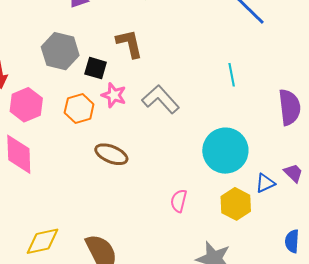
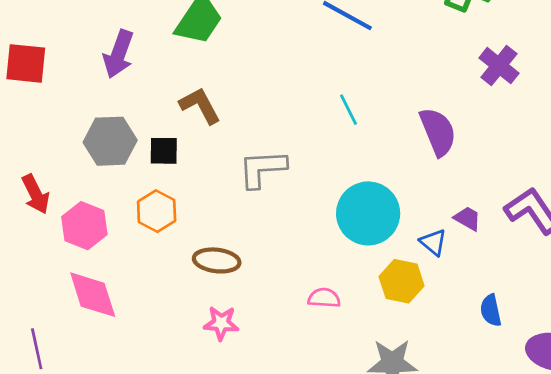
pink star: (114, 95) -> (221, 323), moved
gray L-shape: (161, 99) -> (262, 169), turned -36
blue triangle: (265, 183) -> (433, 242), turned -40
pink semicircle: (179, 201) -> (324, 298), turned 95

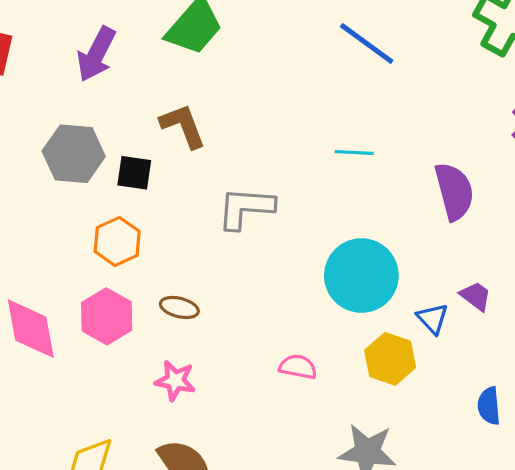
cyan line: (348, 110) -> (354, 153), turned -68
pink hexagon: (84, 226) -> (107, 316), moved
brown ellipse: (217, 260) -> (179, 307), size x0.7

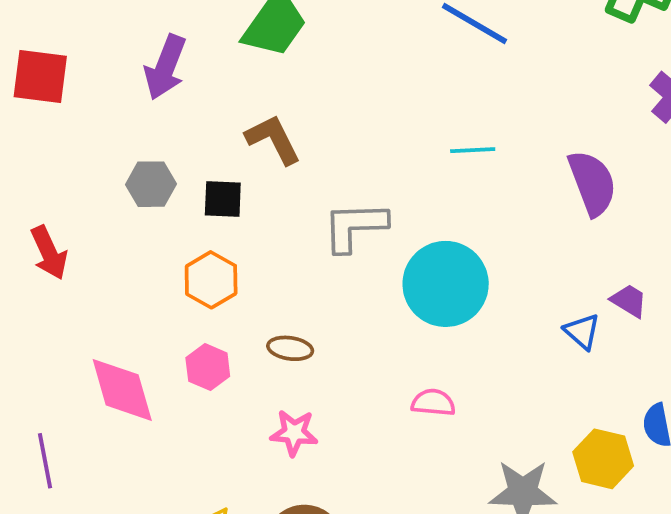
gray hexagon: (74, 154) -> (151, 184), size x0.7
cyan circle: (361, 276) -> (446, 284), moved
pink hexagon: (107, 316) -> (208, 367), size x0.7
yellow hexagon: (390, 359) -> (603, 459), moved

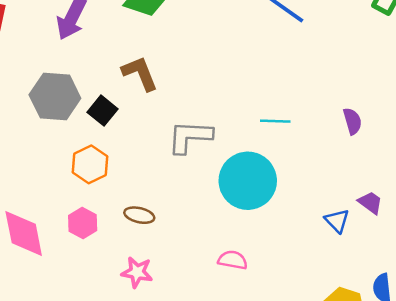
cyan line: (473, 150) -> (275, 121), moved
purple semicircle: (592, 183) -> (352, 121), size x0.6
gray hexagon: (151, 184) -> (55, 96), size x1.5
black square: (223, 199) -> (103, 111), turned 32

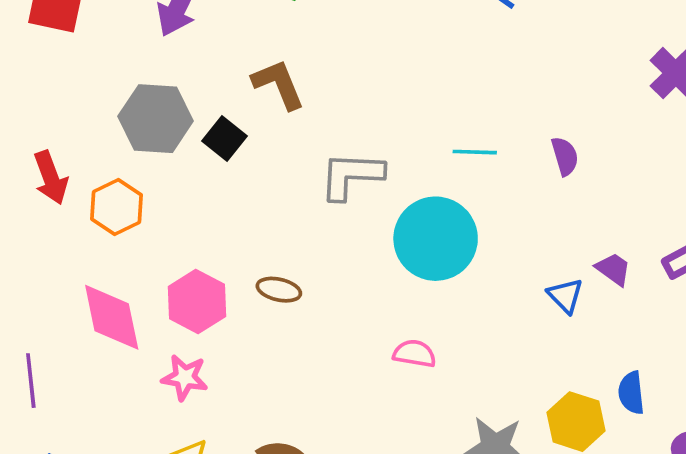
purple semicircle: (352, 121) -> (565, 156), moved
orange hexagon: (90, 164) -> (116, 207), moved
pink hexagon: (83, 223) -> (197, 302), size x1.4
pink star: (137, 272) -> (185, 377), moved

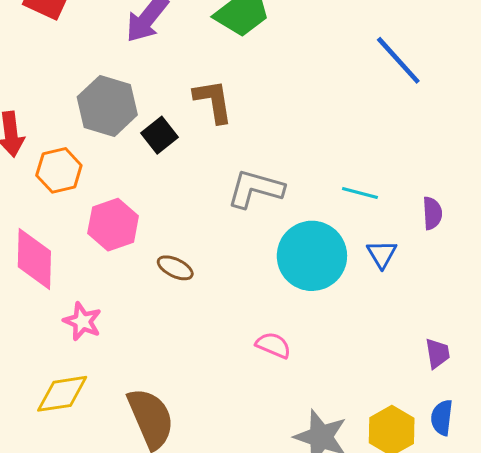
purple trapezoid: (613, 269) -> (437, 353), moved, turned 32
blue triangle: (565, 296) -> (382, 254), moved
pink hexagon: (197, 302) -> (113, 225), moved

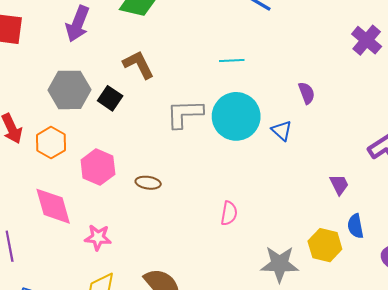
cyan line: (360, 193) -> (232, 60), moved
cyan circle: (312, 256) -> (236, 116), moved
pink semicircle: (273, 345) -> (229, 213), turned 95

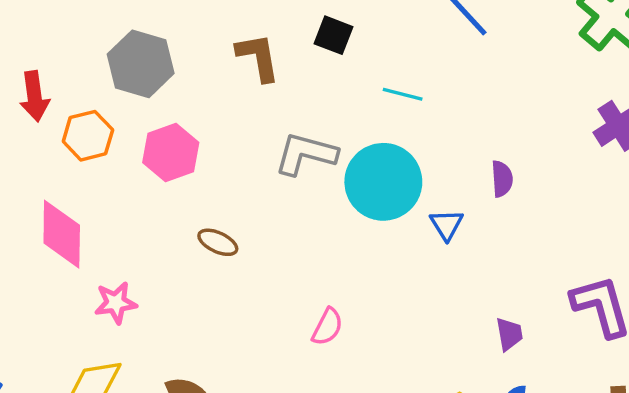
black square: (110, 98) -> (334, 35), moved, turned -30
pink hexagon: (98, 167) -> (171, 153), moved
pink star: (98, 237) -> (116, 303), turned -30

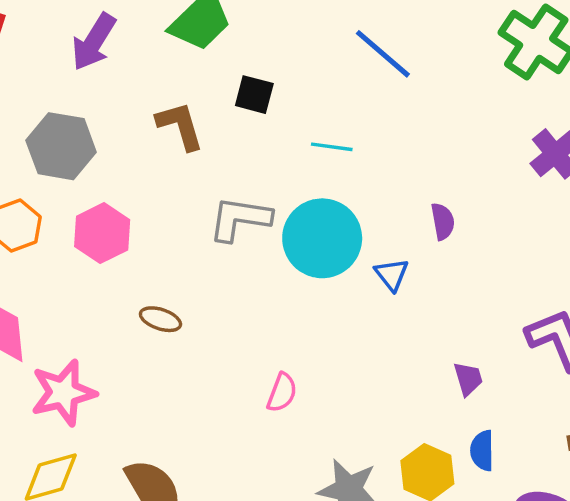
pink star: (116, 303) -> (63, 393), size x1.5

